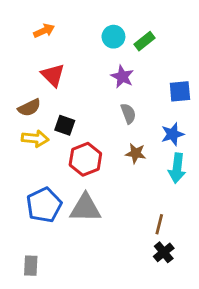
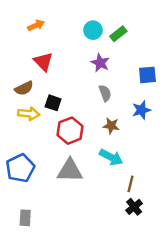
cyan arrow: (177, 168) -> (111, 157), moved, turned -70
blue pentagon: (44, 205) -> (20, 168), moved

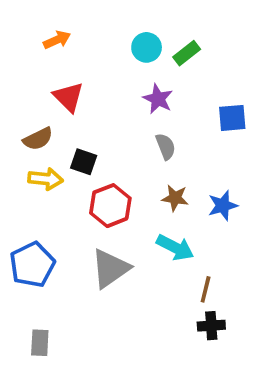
blue star: (141, 110) -> (223, 206), moved
gray triangle: (70, 171) -> (110, 268), turned -36
black cross: (134, 207) -> (211, 326), turned 35

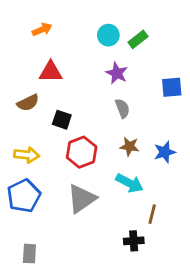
red triangle: (68, 97) -> (51, 72), turned -45
yellow arrow: (46, 179) -> (27, 155), moved
black cross: (211, 326) -> (134, 241), moved

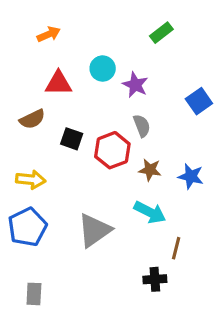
cyan circle: (108, 35) -> (103, 69), moved
green rectangle: (138, 39) -> (161, 33), moved
blue square: (172, 87) -> (199, 101), turned -30
red hexagon: (82, 152) -> (112, 150), moved
blue star: (165, 152) -> (191, 176), turned 30

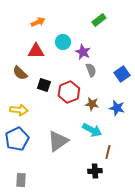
orange arrow: (49, 34) -> (38, 22), moved
blue square: (199, 101) -> (122, 74), moved
brown semicircle: (32, 119) -> (20, 73), turned 70
gray semicircle: (142, 126) -> (91, 70), moved

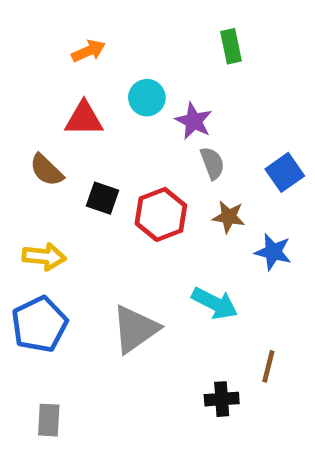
green rectangle: (99, 20) -> (231, 46), turned -64
brown star: (92, 104) -> (229, 217), moved
brown line: (108, 152) -> (268, 366), moved

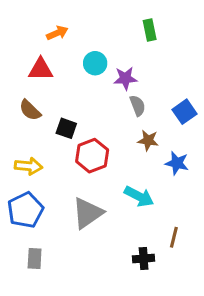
red triangle: (84, 119) -> (41, 69), moved
purple star: (194, 121) -> (125, 78), turned -30
red hexagon: (161, 214) -> (92, 156), moved
gray rectangle: (49, 420) -> (35, 259), moved

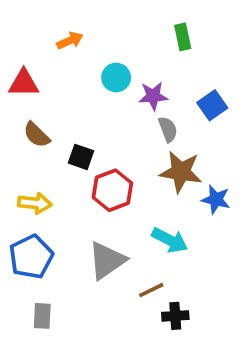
red triangle: (41, 69) -> (24, 83), moved
blue square: (184, 112) -> (212, 105), moved
brown star: (148, 140) -> (181, 172), size x1.6
brown line: (174, 237) -> (151, 290), moved, turned 50

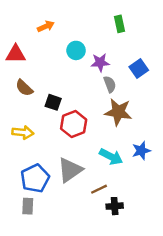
blue star: (216, 199) -> (141, 151), moved, turned -30
blue pentagon: (31, 257) -> (35, 178), moved

